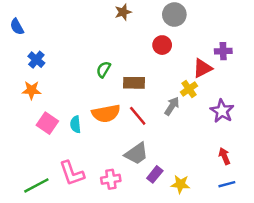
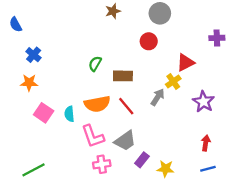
purple cross: (223, 51) -> (217, 38), moved
red arrow: (224, 156) -> (206, 143), turned 32
pink L-shape: (72, 173) -> (93, 136), moved

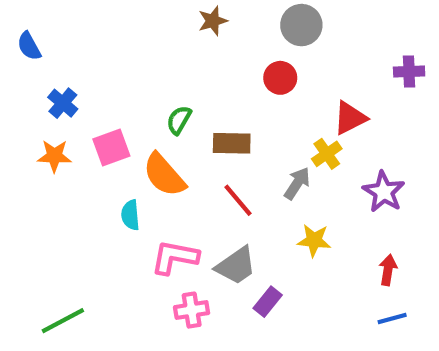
orange semicircle: (97, 104) -> (164, 175), moved, turned 60
pink square: (44, 113) -> (111, 147), moved, turned 36
pink L-shape: (93, 136) -> (175, 257), turned 120
yellow star: (165, 169) -> (314, 240), moved

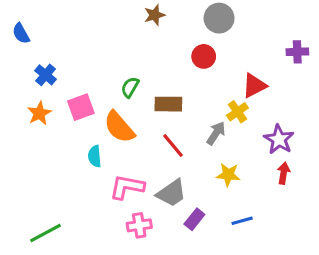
orange star: (54, 156) -> (39, 113), turned -30
red arrow: (388, 270) -> (284, 173), moved
blue line: (392, 318) -> (242, 221), moved

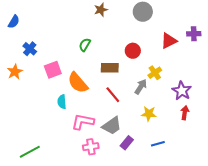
blue semicircle: (21, 33) -> (14, 22), turned -120
red circle: (204, 56) -> (133, 51), moved
red triangle: (254, 86) -> (169, 41), moved
green semicircle: (130, 87) -> (85, 45), moved
orange star: (39, 113) -> (15, 72), moved

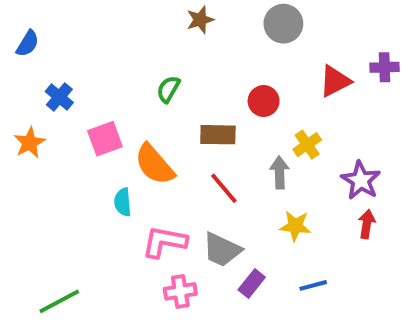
gray arrow: (141, 87) -> (279, 172), turned -35
gray trapezoid: (112, 126) -> (222, 250), turned 60

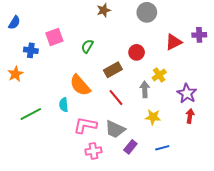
blue cross: (59, 97) -> (31, 50), turned -32
brown rectangle: (218, 135) -> (113, 70), turned -30
pink square: (105, 139) -> (54, 37), moved
green line: (59, 301) -> (31, 114), moved

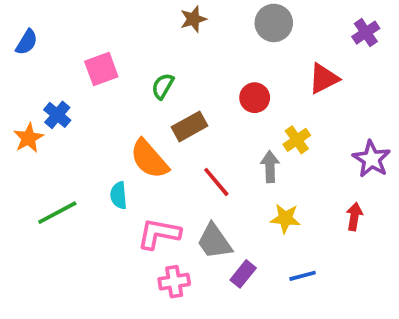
purple cross: (199, 35) -> (366, 33), moved, turned -32
blue cross: (31, 50) -> (57, 115), moved, turned 32
brown rectangle: (113, 70) -> (189, 126), moved
purple star: (187, 93) -> (372, 159), moved
gray trapezoid: (115, 129) -> (214, 241), turned 30

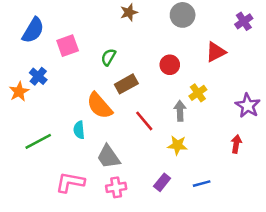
blue semicircle: (27, 42) -> (33, 30), moved, size x1.5
yellow star: (285, 218) -> (177, 145), moved
pink L-shape: (159, 234) -> (70, 182), moved
gray trapezoid: (214, 241) -> (108, 157), moved

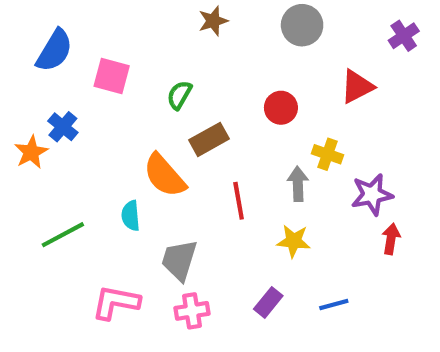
pink square: (68, 46) -> (112, 76), turned 35
yellow cross: (198, 93) -> (327, 154), turned -36
purple star: (248, 106) -> (372, 194), moved, turned 30
red line: (144, 121) -> (239, 201), turned 30
gray trapezoid: (108, 157) -> (179, 260), turned 52

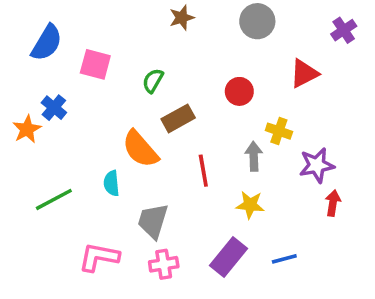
purple rectangle: (268, 302) -> (229, 257), size x1.5

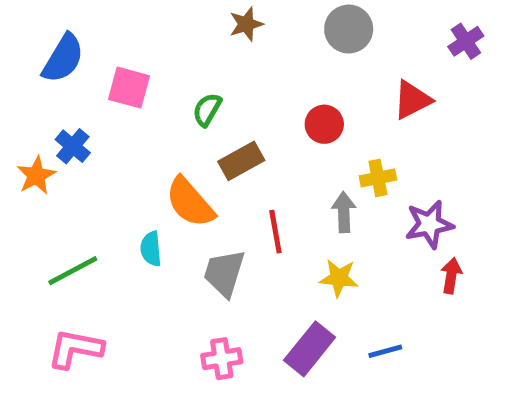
yellow cross: (279, 131) -> (378, 178), turned -30
gray trapezoid: (153, 221) -> (224, 273), moved
pink L-shape: (99, 257) -> (75, 349), moved

